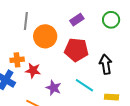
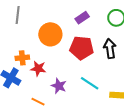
gray line: (26, 21) -> (18, 15), moved
black arrow: (106, 64) -> (110, 48), moved

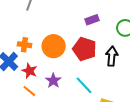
orange circle: (50, 34) -> (54, 46), moved
red star: (38, 69) -> (30, 71), moved

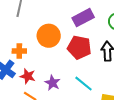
purple rectangle: (92, 20) -> (83, 18), size x1.5
orange circle: (54, 46) -> (49, 36), moved

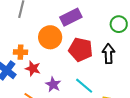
purple rectangle: (83, 18) -> (71, 17), moved
red star: (28, 76) -> (33, 69), moved

